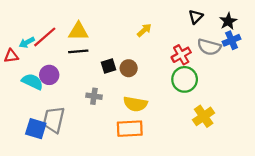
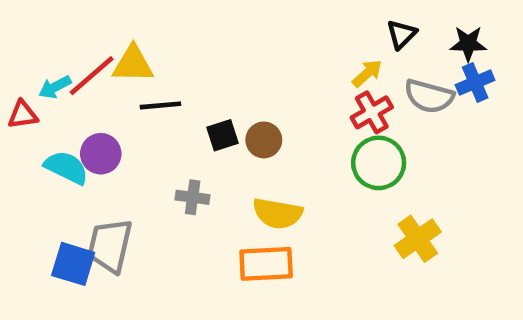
black star: (228, 21) -> (468, 43), turned 30
yellow arrow: (144, 30) -> (367, 73), moved
yellow triangle: (78, 31) -> (133, 64), moved

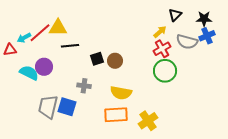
yellow cross: (418, 239) -> (148, 121), moved
blue square: (73, 264) -> (67, 107), moved

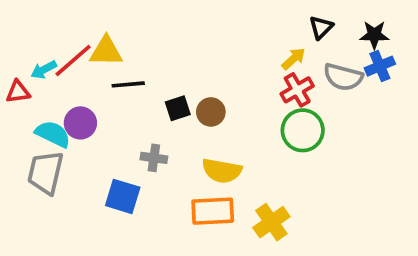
gray trapezoid: (48, 107) -> (46, 173), moved

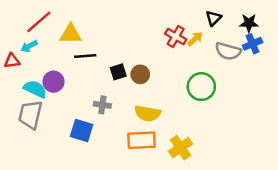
red line: (73, 61) -> (39, 22), moved
red cross: (297, 90) -> (176, 36), moved, turned -30

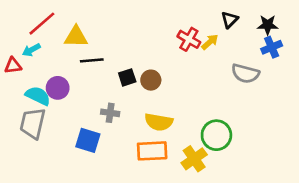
gray semicircle: (228, 51) -> (245, 73), moved
green circle: (201, 87) -> (216, 135), moved

